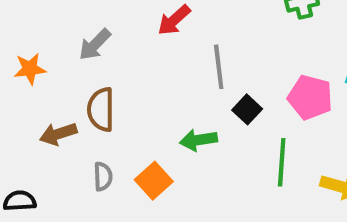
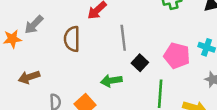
gray arrow: (95, 44) -> (34, 25), moved
brown semicircle: (101, 109) -> (72, 39), moved

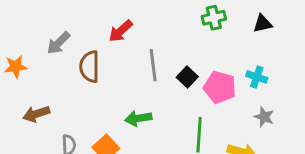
gray arrow: (34, 25) -> (58, 43), moved
black square: (140, 63) -> (187, 77), moved

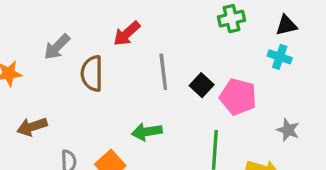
cyan cross: (257, 77) -> (280, 57), moved

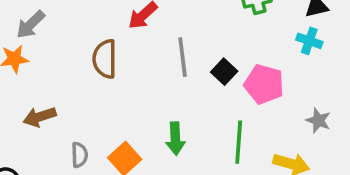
gray arrow: (57, 47) -> (31, 25), moved
green arrow: (147, 132) -> (175, 139), moved, turned -84

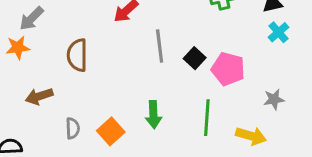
cyan cross: (309, 41) -> (278, 32), moved, turned 30
brown semicircle: (105, 59) -> (77, 55), moved
gray star: (318, 120) -> (274, 99), turned -30

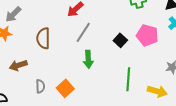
gray line: (160, 46) -> (83, 32), moved, turned 40
pink pentagon: (228, 69) -> (147, 35), moved
green arrow: (153, 115) -> (88, 59), moved

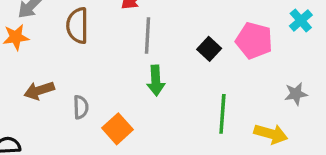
gray line: (83, 32) -> (147, 36), turned -30
brown semicircle: (43, 38) -> (77, 26), moved
gray semicircle: (40, 86) -> (81, 107), moved

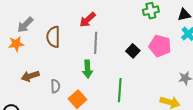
green arrow: (156, 81) -> (88, 69), moved
green line: (222, 114) -> (120, 90), moved

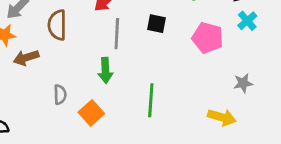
black square: (133, 51) -> (157, 24), moved, turned -32
brown arrow: (30, 76) -> (26, 58), moved

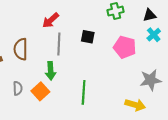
brown semicircle: (57, 25) -> (21, 49), moved
gray star: (243, 83) -> (151, 80), size x1.5
orange square: (91, 113) -> (40, 91), moved

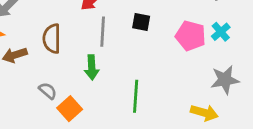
cyan cross: (154, 35) -> (221, 32), moved
gray semicircle: (18, 88) -> (48, 91), turned -48
orange square: (40, 91) -> (70, 109), moved

